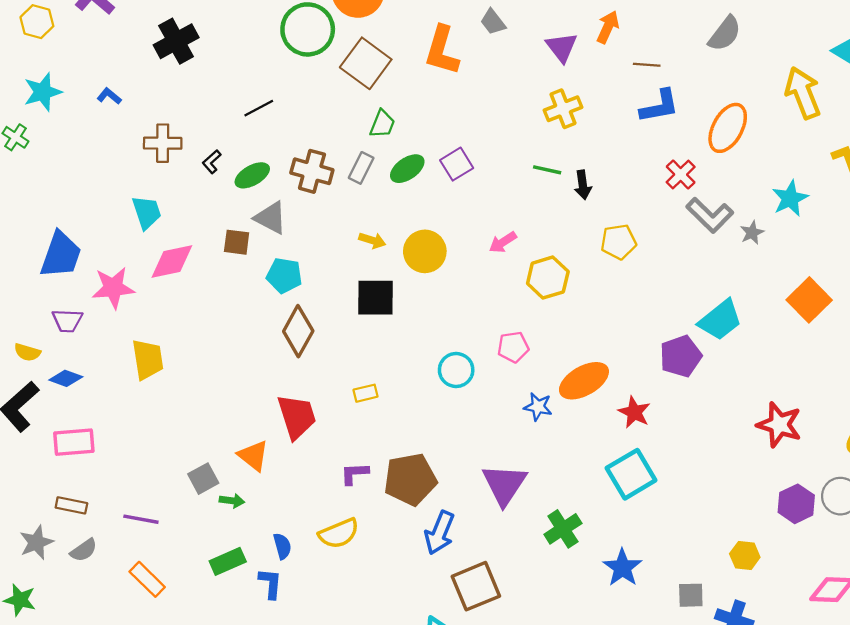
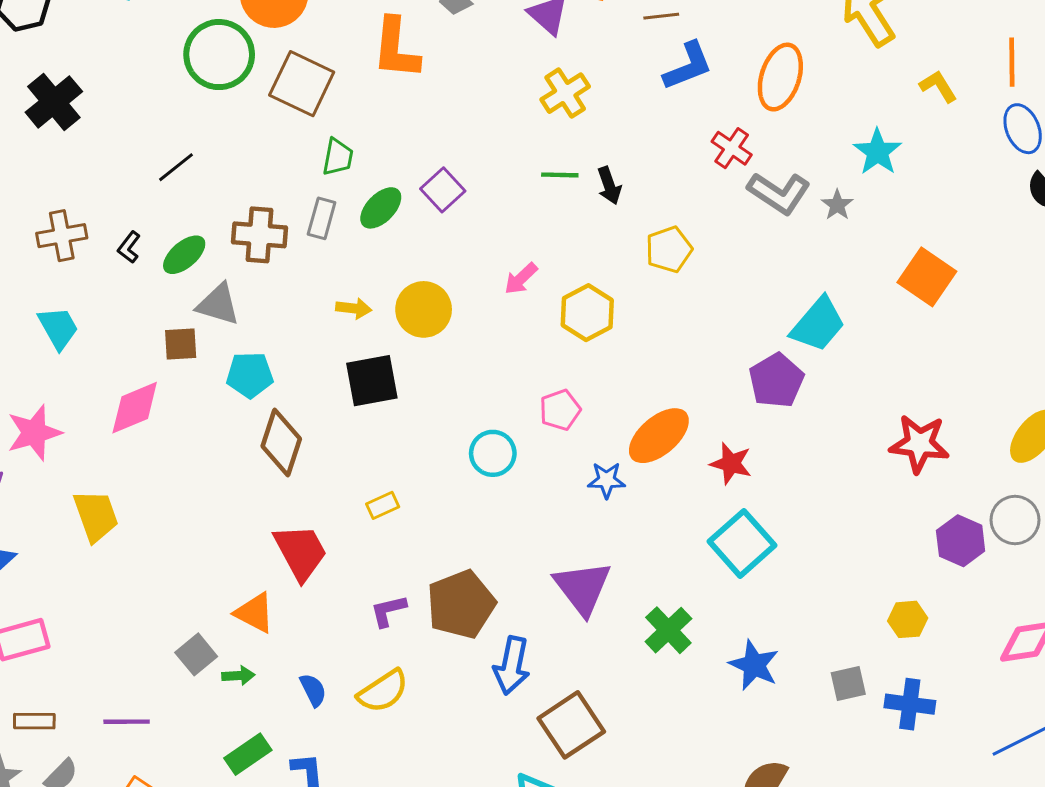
pink diamond: (172, 262) -> (135, 408), moved
blue semicircle: (282, 546) -> (313, 690), moved

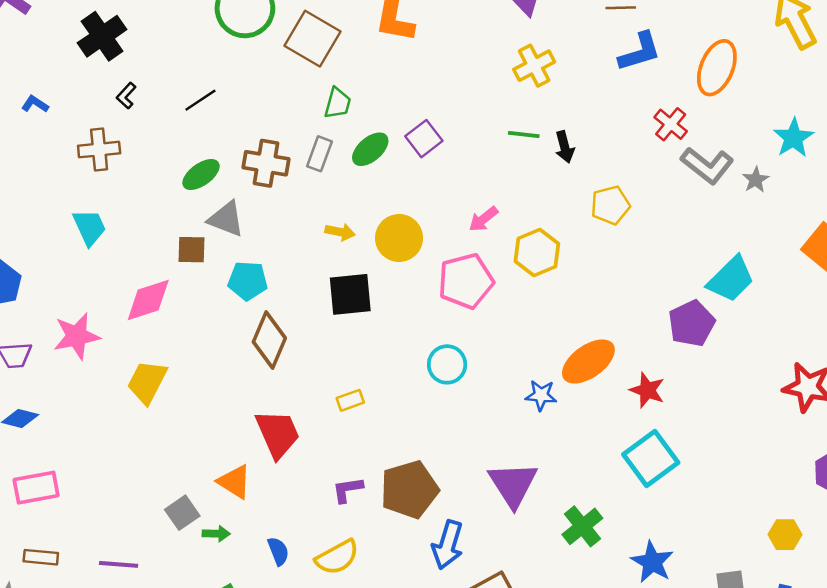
black L-shape: (129, 247) -> (126, 96), moved
pink pentagon: (560, 410) -> (466, 281), moved, size x1.6
pink star: (34, 433) -> (77, 336), moved
yellow trapezoid: (96, 516) -> (147, 382), moved, turned -138

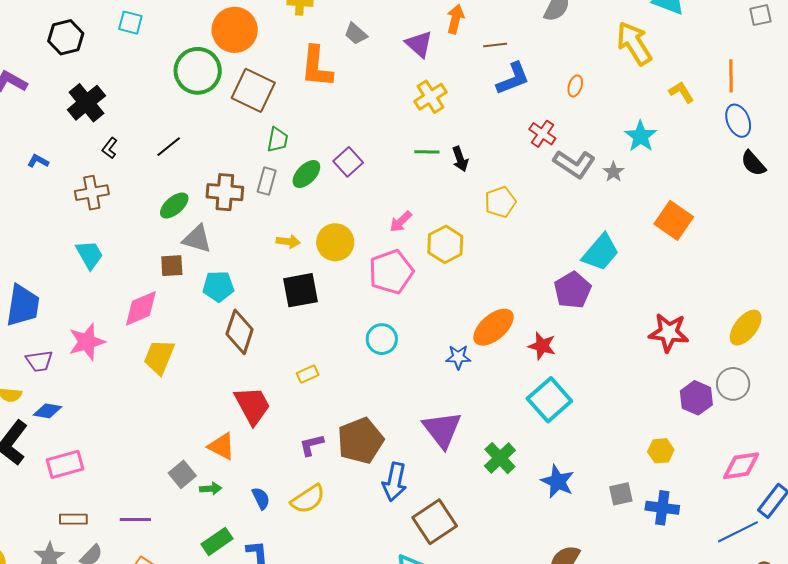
orange ellipse: (717, 68) -> (575, 86), size x0.5
yellow trapezoid: (147, 382) -> (159, 357), moved

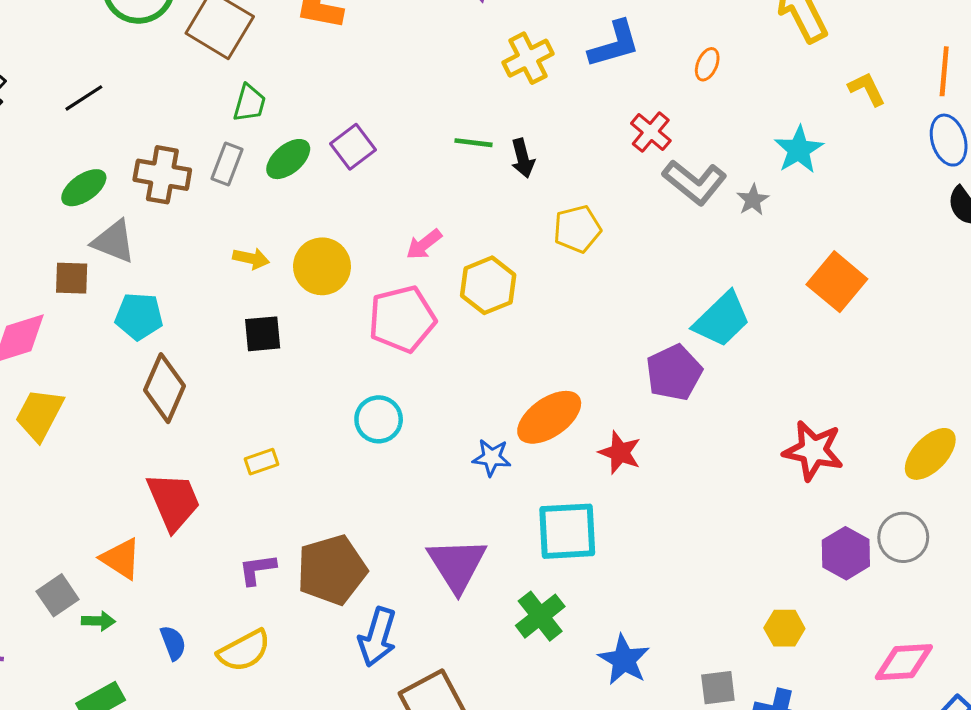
yellow cross: (430, 97) -> (528, 58), moved
black square: (300, 290) -> (263, 334), size x0.7
cyan square: (549, 400) -> (567, 531), moved, turned 33

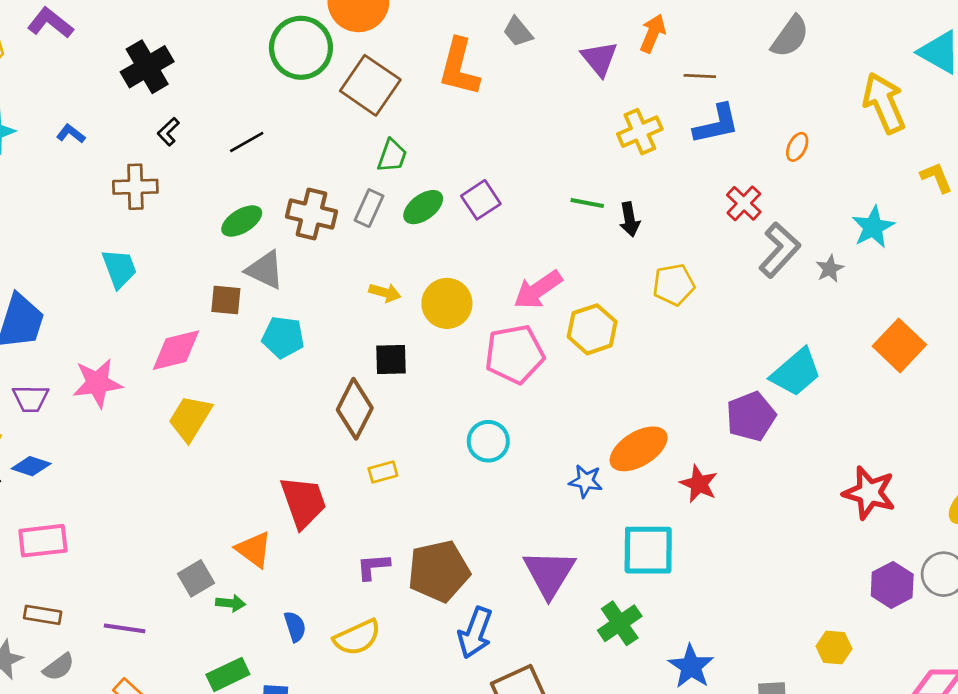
gray L-shape: (695, 182) -> (780, 250), turned -90
pink arrow: (424, 244) -> (538, 290), size x1.5
brown diamond: (165, 388) -> (355, 409), moved

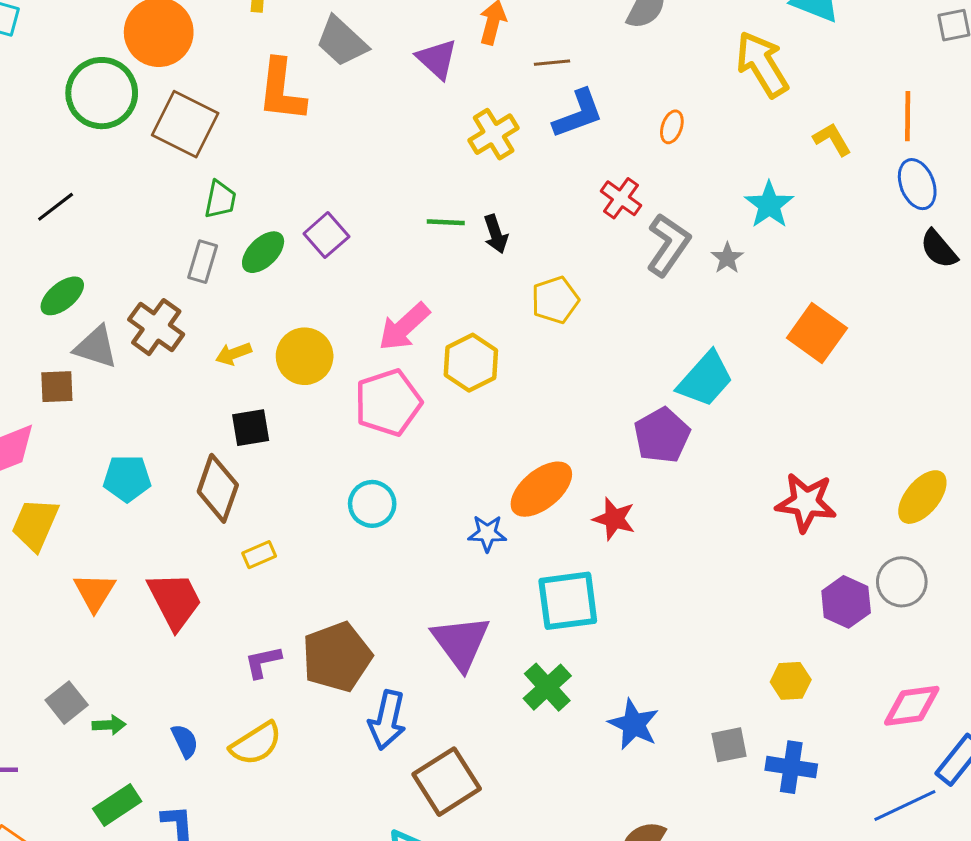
gray trapezoid: (518, 32) -> (342, 41), size x1.5
brown cross: (311, 214) -> (156, 327), moved, turned 30
yellow arrow: (385, 293) -> (234, 354), turned 152
cyan pentagon: (283, 337) -> (127, 478), moved
orange triangle: (254, 550) -> (95, 592), moved, turned 33

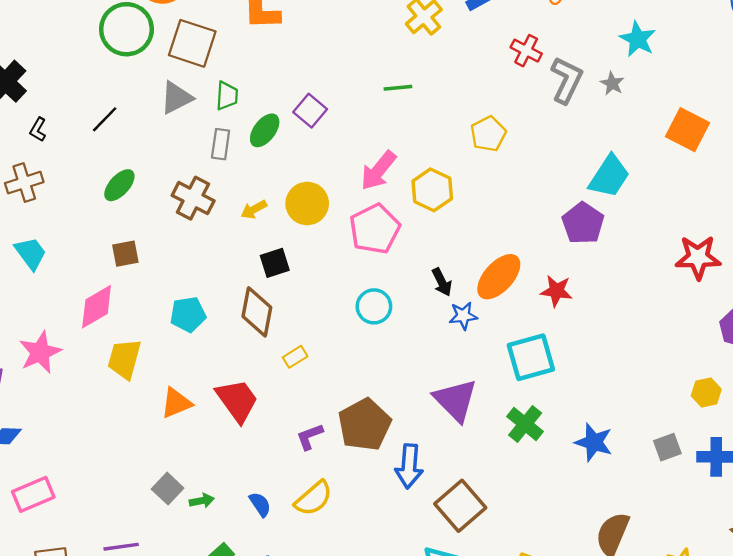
black arrow: (496, 234) -> (442, 282), moved
gray triangle: (96, 347) -> (176, 98), moved, turned -36
orange triangle: (95, 592) -> (176, 403), turned 44

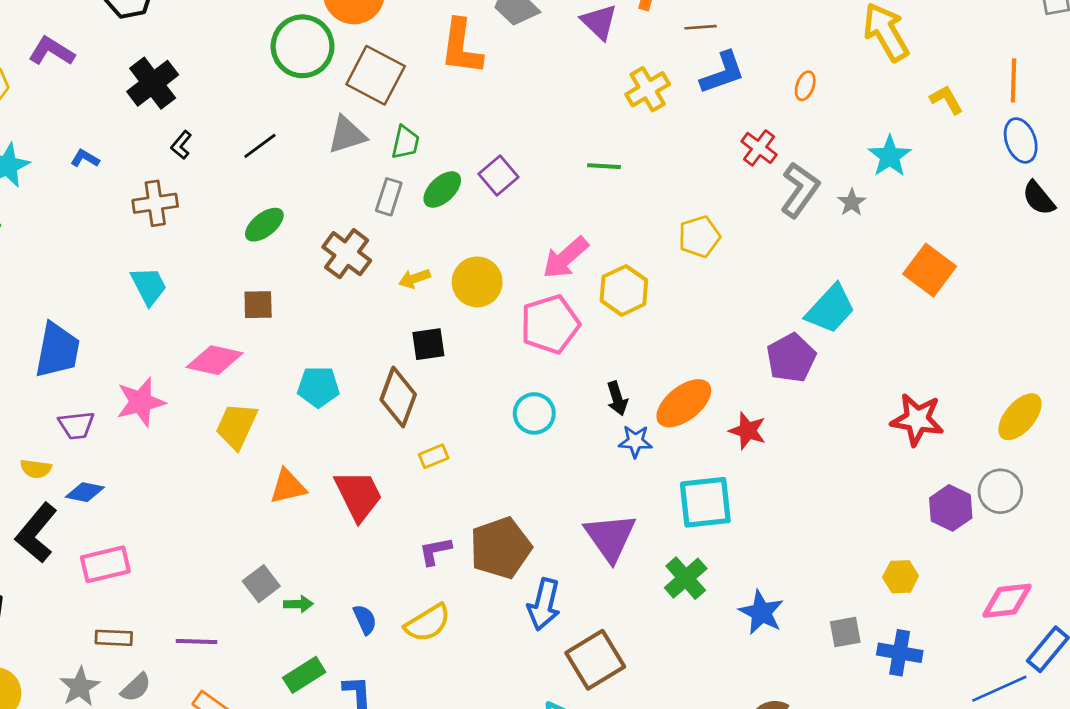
pink diamond: (97, 307) -> (215, 360), turned 33

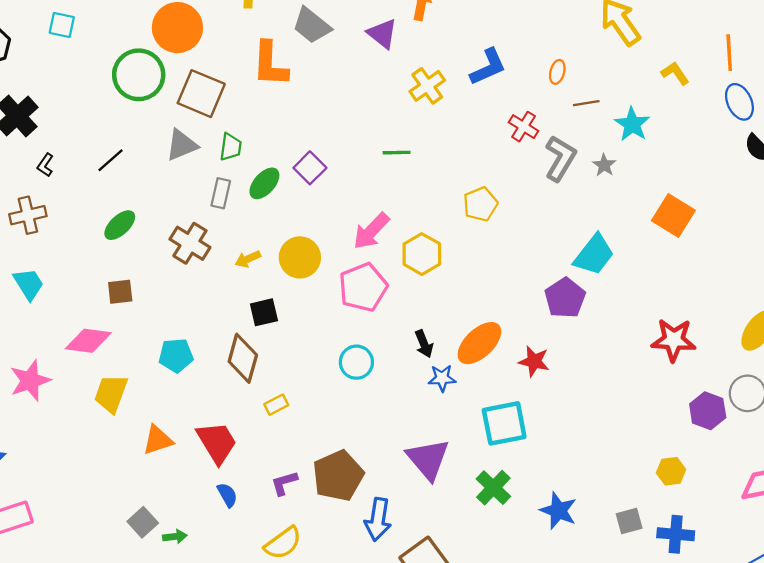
brown line: (700, 27) -> (586, 103), moved
blue semicircle: (365, 620) -> (227, 495), moved

